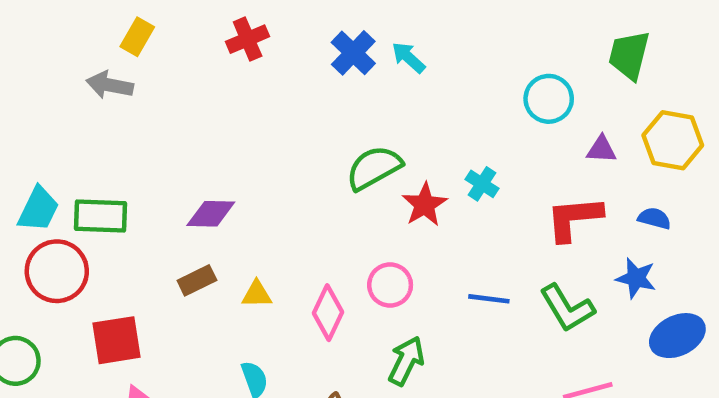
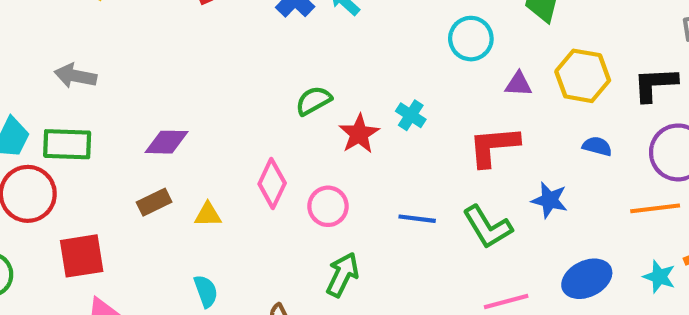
gray arrow: (110, 85) -> (75, 76), moved
green semicircle: (374, 168) -> (314, 101), size x0.7
blue semicircle: (654, 218) -> (597, 146), moved
pink diamond: (328, 313) -> (272, 184), moved
blue ellipse: (677, 336) -> (587, 279), moved

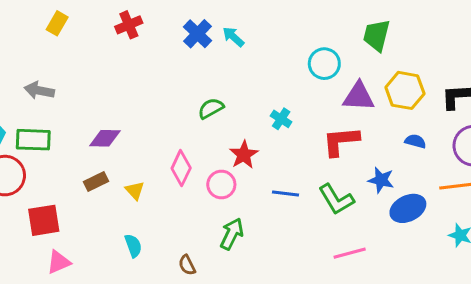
purple triangle: (518, 84) -> (359, 96), size x1.6
red star: (359, 134) -> (244, 155), moved
yellow triangle: (208, 215) -> (135, 190), turned 48
blue ellipse: (587, 279) -> (408, 208), moved

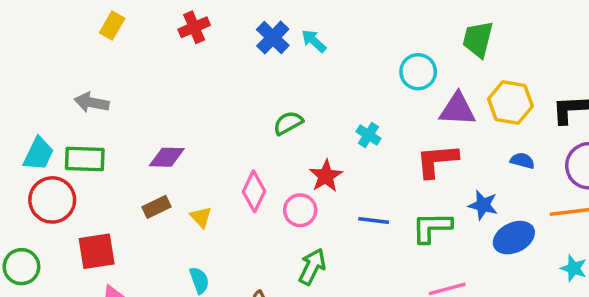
green L-shape: (336, 199) -> (432, 227), turned 120

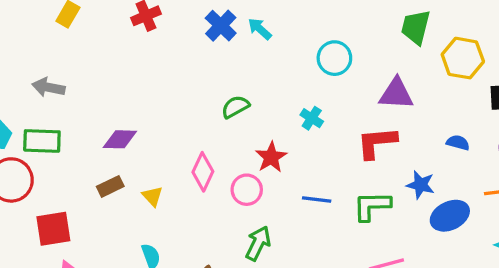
cyan circle: (418, 72) -> (334, 58), moved
yellow hexagon: (510, 102) -> (463, 58), moved

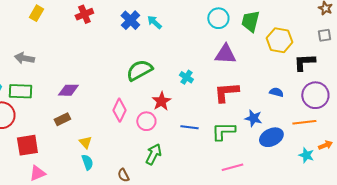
cyan circle: (334, 58) -> (218, 18), moved
purple triangle: (396, 94) -> (225, 54), moved
green semicircle: (235, 107) -> (139, 70), size x1.5
yellow triangle: (152, 196) -> (85, 142), moved

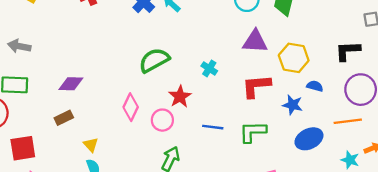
yellow hexagon: (279, 40) -> (294, 58), moved
blue star: (253, 118) -> (293, 105), moved

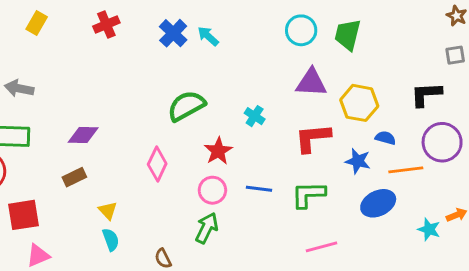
pink circle: (162, 120) -> (212, 190), moved
orange line: (348, 121) -> (406, 170), moved

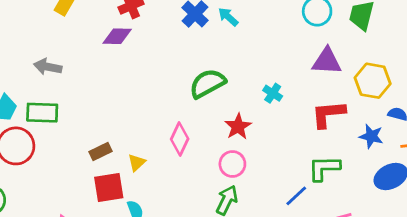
purple diamond: (83, 135) -> (117, 36), moved
blue line: (259, 189) -> (296, 196), moved, turned -50
yellow triangle: (108, 211) -> (137, 163), moved, turned 30
red square: (23, 215) -> (109, 188), moved

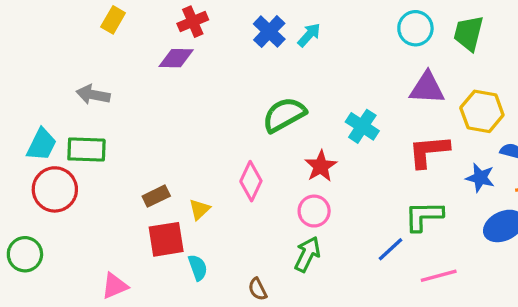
cyan arrow: (228, 17) -> (309, 35), turned 90
cyan cross: (273, 93) -> (362, 126), size x1.4

